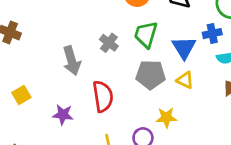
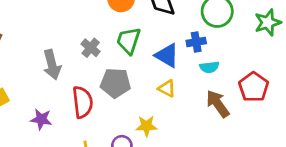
blue triangle: (184, 48) -> (167, 55), turned -30
gray pentagon: (151, 75) -> (115, 83), moved

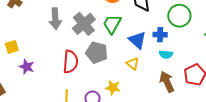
gray cross: (91, 48) -> (84, 24), size x1.6
gray arrow: (52, 65) -> (55, 19), moved
purple star: (41, 119) -> (27, 67), moved

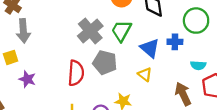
gray arrow: (55, 19) -> (23, 31), moved
cyan semicircle: (166, 54) -> (198, 65), moved

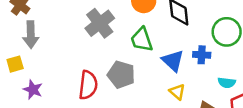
gray cross: (90, 31) -> (100, 23), moved
green trapezoid: (121, 31) -> (142, 40), turned -50
yellow triangle: (145, 74) -> (177, 92), moved

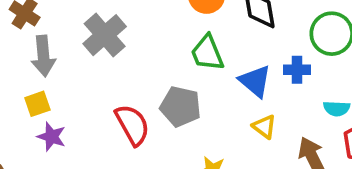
gray cross: (100, 23) -> (105, 35), moved
yellow square: (15, 64) -> (37, 104), moved
red semicircle: (88, 85) -> (132, 125), turned -32

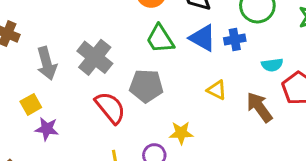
gray cross: (105, 35) -> (95, 57), moved
gray arrow: (43, 56) -> (47, 63), moved
blue triangle: (255, 81) -> (203, 38), moved

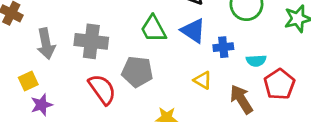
blue cross: (235, 39) -> (223, 47), moved
gray cross: (95, 57) -> (91, 41), turned -36
purple star: (47, 129) -> (42, 105), turned -30

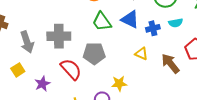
cyan semicircle: (256, 61) -> (176, 23), moved
purple star: (42, 105) -> (42, 84), moved

